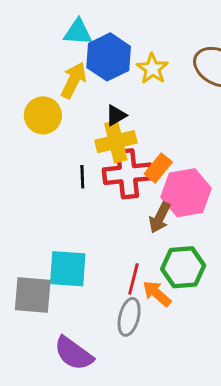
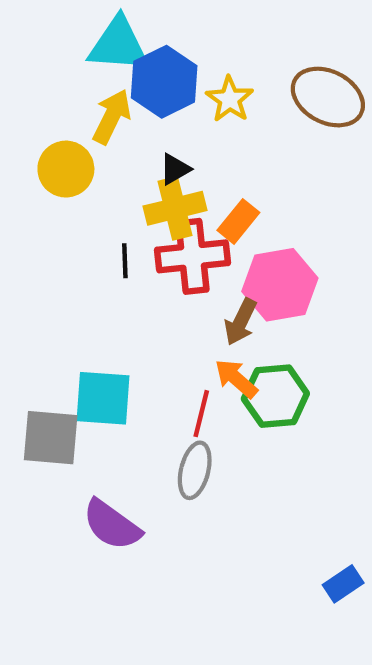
cyan triangle: (78, 32) -> (118, 45), size x1.4
orange rectangle: (158, 168) -> (238, 221), moved
orange arrow: (157, 294) -> (236, 379), moved

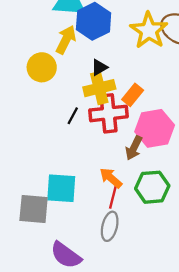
yellow star: (230, 99) -> (149, 30), moved, size x1.5
black line: (125, 261) -> (73, 116), turned 30
orange arrow: (236, 379) -> (111, 178), moved

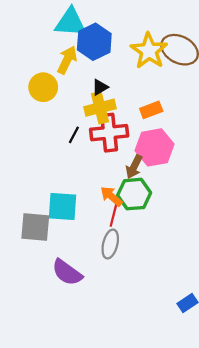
orange rectangle: (133, 95) -> (151, 110), moved, turned 30
green hexagon: (152, 187) -> (134, 194), moved

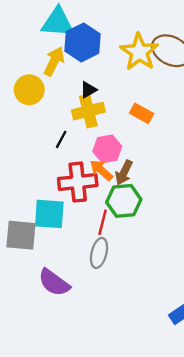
orange rectangle: (151, 110) -> (142, 113), turned 50
red cross: (109, 133) -> (78, 182), moved
pink hexagon: (155, 147) -> (107, 149), moved, size x0.7
orange arrow: (111, 196) -> (101, 170), moved

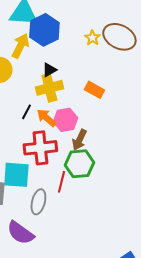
yellow star: (139, 52) -> (92, 38), size x0.5
orange arrow: (101, 170) -> (46, 118), moved
gray ellipse: (99, 253) -> (38, 202), moved

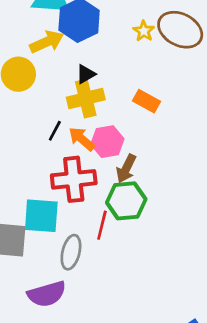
yellow arrow: (20, 46) -> (47, 42), turned 40
purple semicircle: (20, 233) -> (47, 294), turned -52

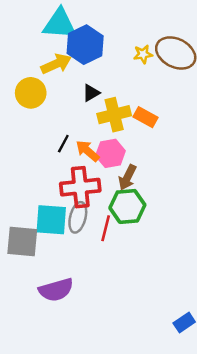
yellow star: (144, 31) -> (143, 54), turned 30
yellow cross: (86, 98) -> (114, 115), moved
gray ellipse: (71, 252) -> (78, 217), moved

